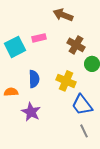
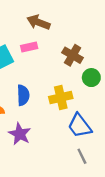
brown arrow: (63, 15) -> (38, 22), moved
yellow cross: (66, 81) -> (61, 98), turned -36

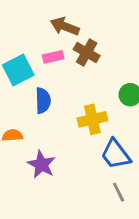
brown cross: (73, 55) -> (87, 53), moved
blue semicircle: (23, 95) -> (43, 100), moved

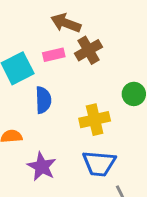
brown cross: (87, 53) -> (89, 50), turned 30
blue trapezoid: (116, 154) -> (99, 163), moved, turned -48

